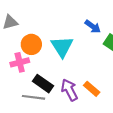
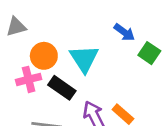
black rectangle: (43, 84) -> (62, 88), moved

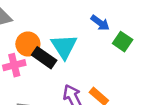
black rectangle: (62, 88) -> (44, 58), moved

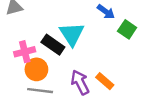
orange circle: (28, 44) -> (36, 69), moved

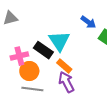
orange rectangle: (105, 81) -> (64, 66), moved

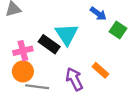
orange rectangle: (64, 66) -> (100, 70), moved
orange circle: (29, 71) -> (23, 71), moved

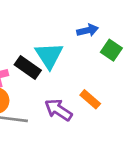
blue arrow: (98, 14) -> (88, 30), turned -49
purple arrow: (74, 79) -> (58, 110), turned -30

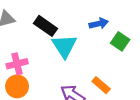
black rectangle: (28, 67) -> (45, 26), moved

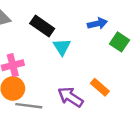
cyan triangle: (64, 46) -> (62, 47), size x0.7

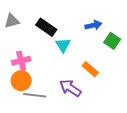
orange rectangle: (100, 87) -> (90, 69), moved

